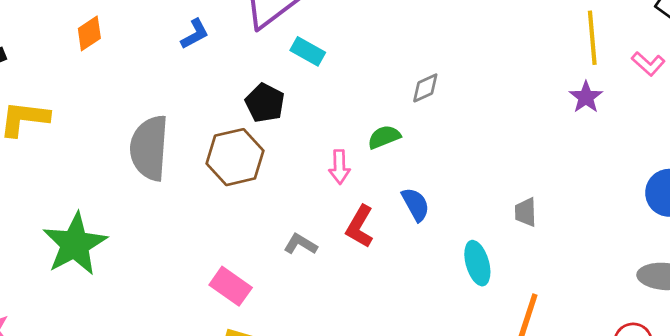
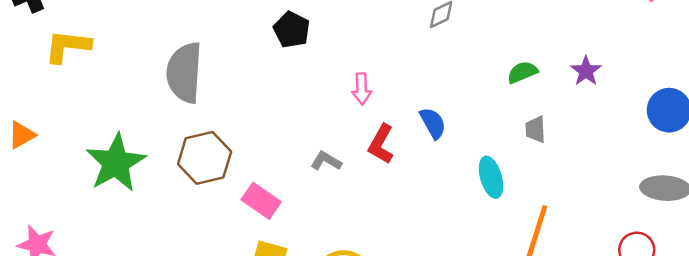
purple star: (586, 97) -> (586, 71), moved
green semicircle: (384, 137) -> (522, 72), moved
brown hexagon: (235, 157) -> (205, 158), moved

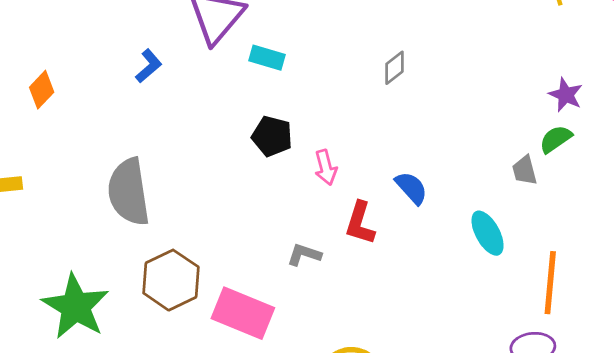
black pentagon: (292, 30) -> (272, 136), moved
green semicircle: (522, 72) -> (556, 139), moved
pink rectangle: (261, 201) -> (243, 313), size x1.4

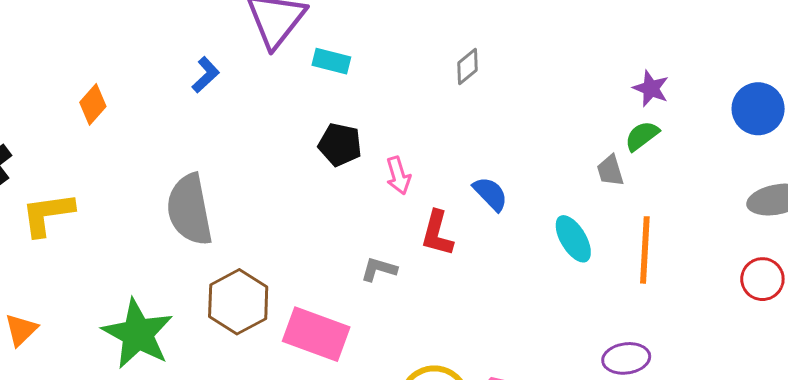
orange line: (550, 283) -> (645, 250), moved

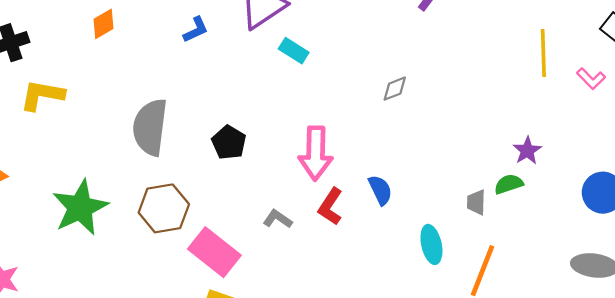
black pentagon: (340, 145) -> (229, 143), moved
pink arrow: (398, 176) -> (316, 153), size x1.8

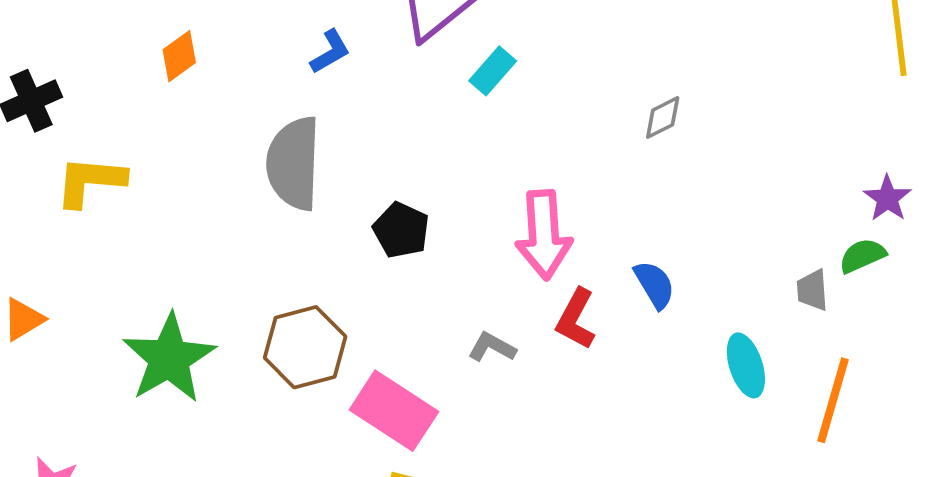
cyan rectangle: (294, 51) -> (493, 71), turned -76
gray semicircle: (150, 127) -> (294, 163), moved

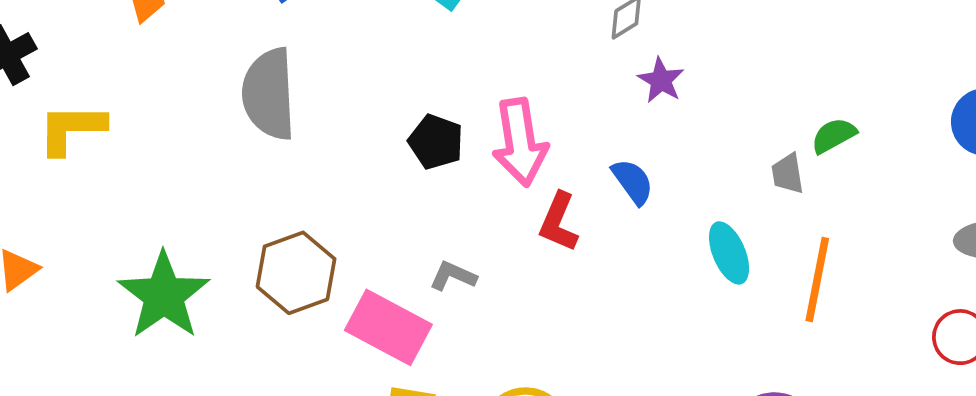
purple star: (887, 198) -> (661, 80), moved
black pentagon: (401, 230) -> (436, 142), moved
gray L-shape: (492, 347) -> (453, 276), moved

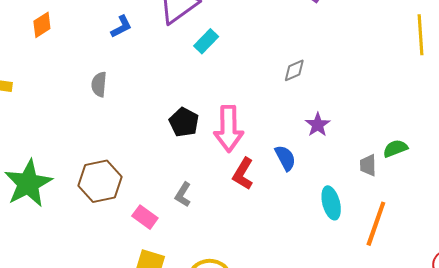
purple star: (661, 80) -> (318, 125), moved
gray semicircle: (269, 94) -> (99, 84), size x0.5
gray L-shape: (453, 276) -> (183, 195), turned -90
pink rectangle: (388, 327) -> (145, 217), size x0.6

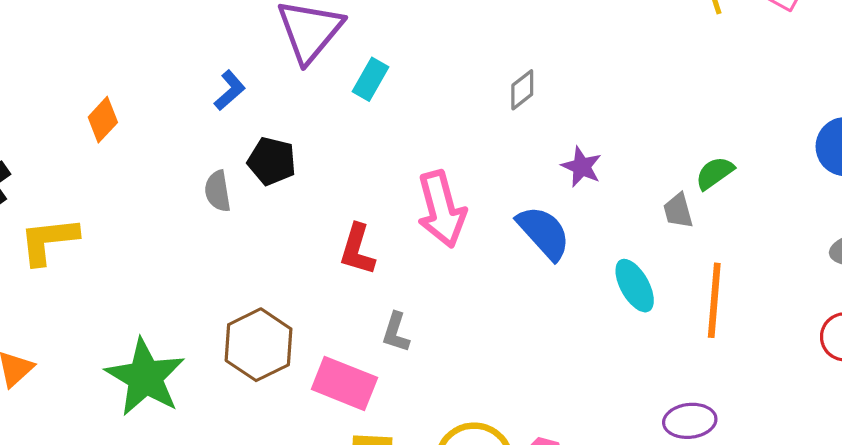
black pentagon: (184, 122) -> (272, 161), moved
blue semicircle: (285, 158) -> (544, 233), size x1.4
red L-shape: (243, 174) -> (357, 250), moved
pink rectangle: (145, 217) -> (344, 383), size x1.5

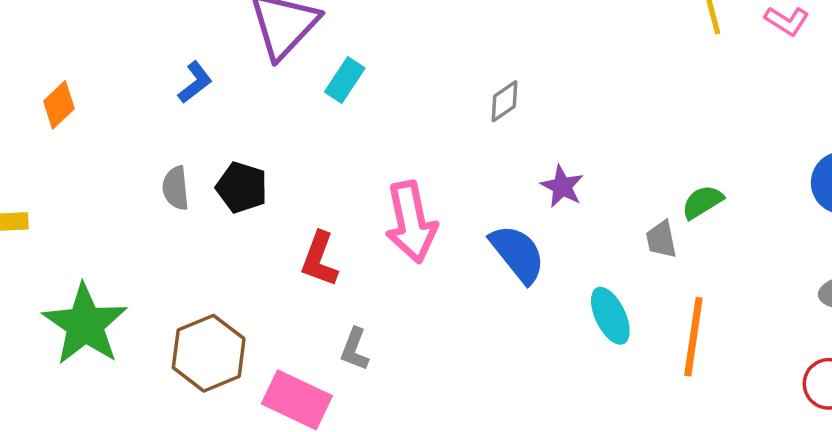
black pentagon: (272, 161) -> (242, 187), moved
green star: (145, 377) -> (85, 324), moved

